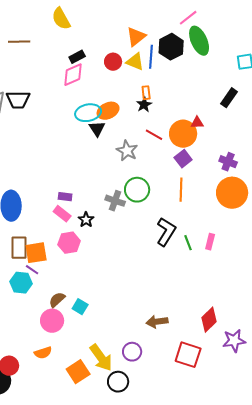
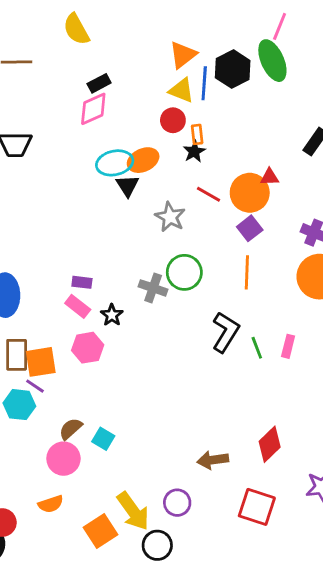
pink line: (188, 18) -> (280, 26), moved, turned -30
red circle: (113, 62) -> (173, 120), moved
red diamond: (209, 320) -> (270, 444), moved

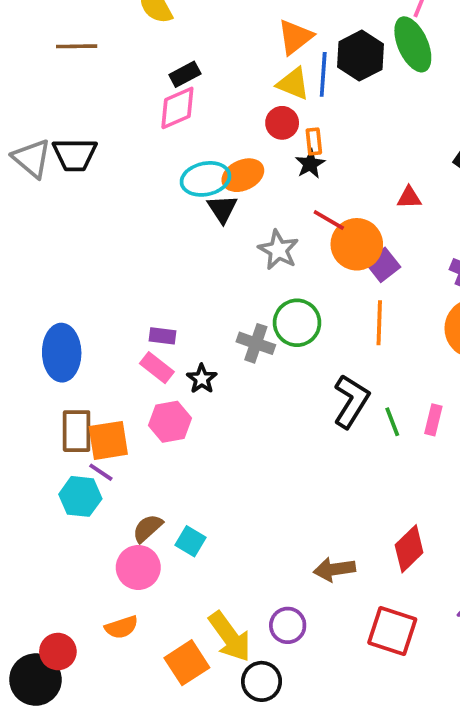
orange circle: (250, 193) -> (357, 244), moved

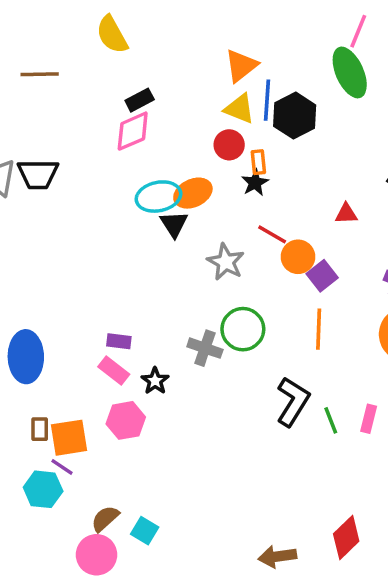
black hexagon: (361, 56) -> (295, 116), moved
orange circle: (357, 244) -> (298, 257), size x0.7
brown rectangle: (77, 431) -> (40, 429), size x0.6

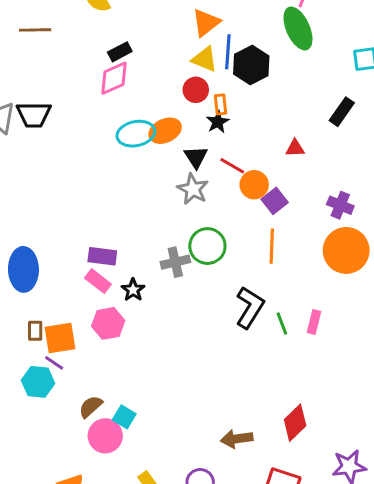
black triangle: (174, 224) -> (196, 157), moved
purple rectangle: (119, 341) -> (102, 256), size x1.4
gray cross: (205, 348) -> (175, 262), turned -32
pink circle: (96, 555) -> (105, 436), moved

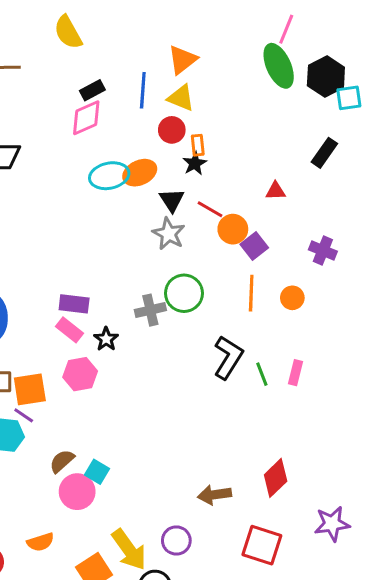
blue line: (228, 52) -> (143, 90), moved
black hexagon: (251, 65) -> (326, 77), moved
orange circle: (346, 250) -> (292, 298), moved, size x0.5

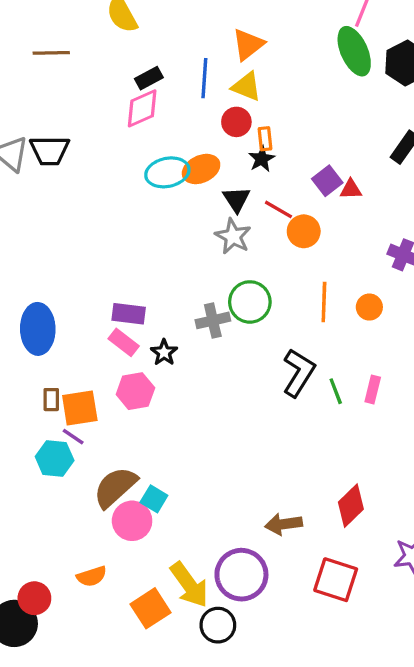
purple square: (254, 246) -> (327, 181), moved
brown semicircle: (62, 461) -> (115, 487), size x1.6
purple circle: (176, 540) -> (241, 575), size x1.6

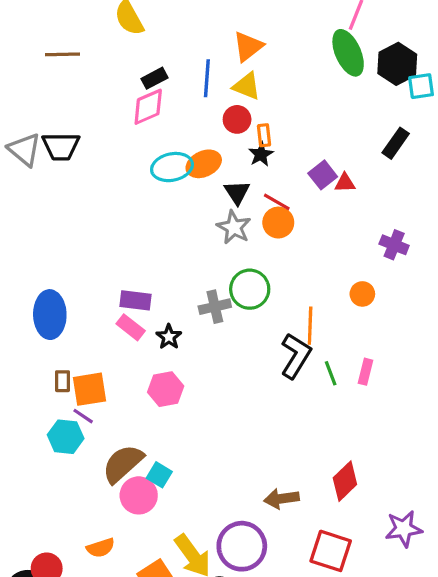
orange circle: (304, 231) -> (278, 223), moved
orange line: (324, 302) -> (310, 326), moved
pink hexagon: (135, 391) -> (166, 389), moved

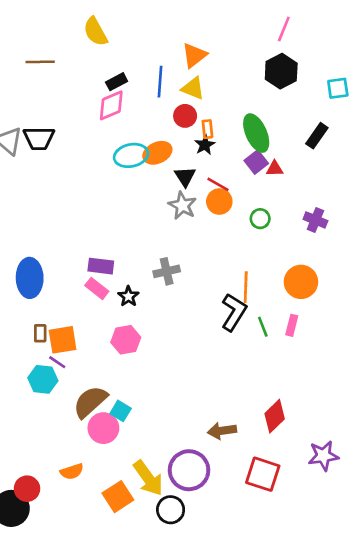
green ellipse: (348, 53) -> (256, 133), moved
black hexagon: (397, 64) -> (281, 71), moved
green circle: (250, 289) -> (260, 219), moved, size x0.6
orange circle: (362, 294) -> (301, 282), moved, size x1.6

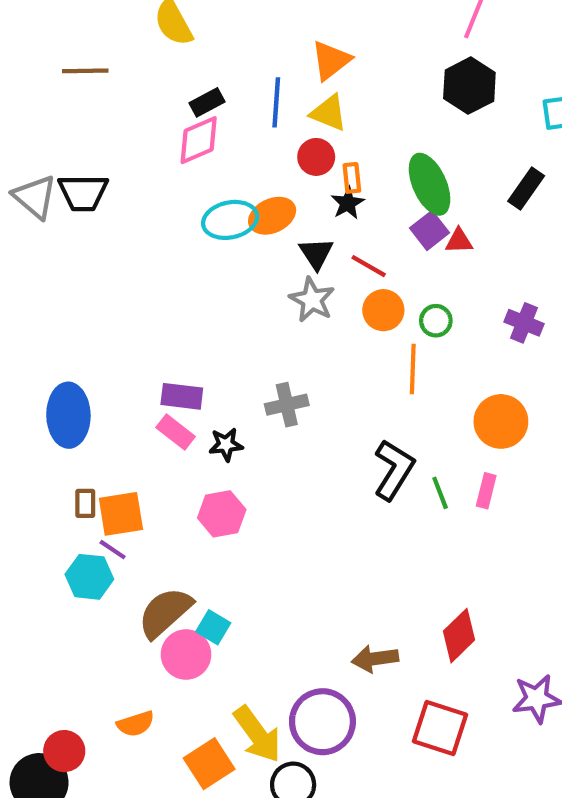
orange circle: (219, 202) -> (383, 310), moved
orange line: (246, 287) -> (413, 369), moved
black star: (128, 296) -> (226, 445), turned 30

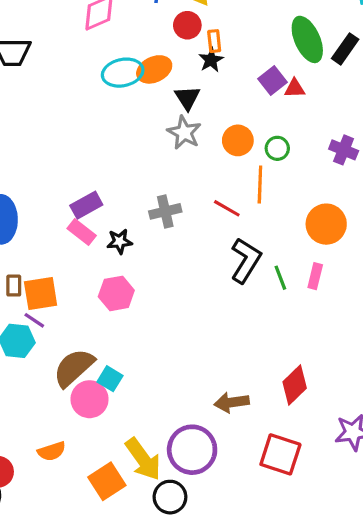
green ellipse: (430, 184) -> (307, 39), moved
red line: (369, 266) -> (227, 208), moved
purple rectangle: (182, 396) -> (86, 205), turned -36

